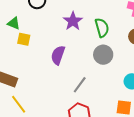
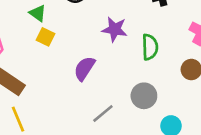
purple star: (73, 21) -> (115, 29), turned 30
gray circle: (103, 55) -> (144, 96), moved

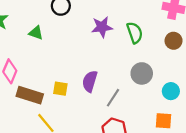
yellow square: (45, 37) -> (60, 89), moved
purple semicircle: (84, 68) -> (90, 81), moved

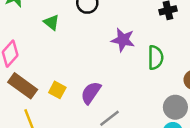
gray circle: (142, 73) -> (175, 107), moved

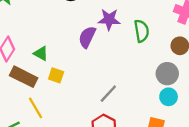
green triangle: (52, 22) -> (41, 53), moved
purple semicircle: (91, 93) -> (87, 37), moved

